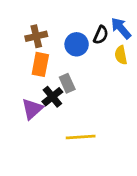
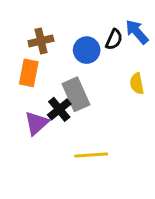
yellow semicircle: (121, 55) -> (137, 84), moved
orange rectangle: (40, 64) -> (29, 73), moved
gray rectangle: (67, 83) -> (76, 94), size x1.5

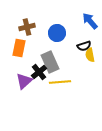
black semicircle: (114, 39) -> (84, 46), moved, turned 48
yellow line: (91, 155) -> (60, 82), moved

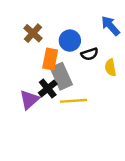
brown cross: (27, 27) -> (33, 33), turned -35
black semicircle: (84, 46) -> (90, 54), moved
orange rectangle: (19, 48) -> (50, 59), moved

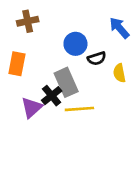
brown cross: (33, 33) -> (28, 21), moved, turned 36
orange rectangle: (50, 59) -> (17, 64), moved

